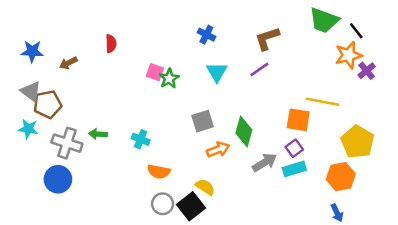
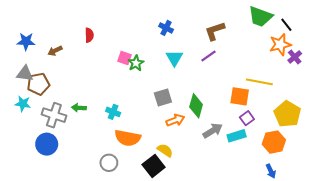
gray triangle: (31, 91) -> (25, 74), turned -30
purple square: (294, 148) -> (247, 118), moved
orange semicircle: (159, 171) -> (128, 138), size x1.4
gray circle: (163, 204) -> (109, 163), moved

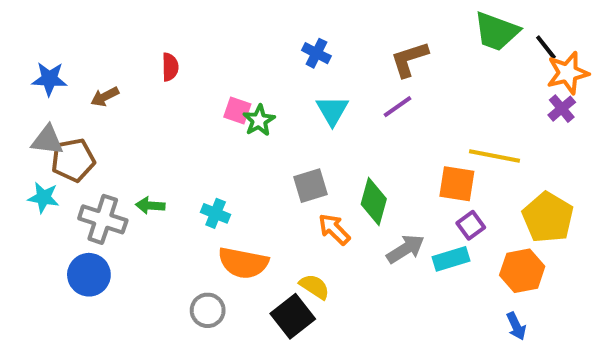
orange star: (280, 45) -> (568, 73), moved
orange arrow: (175, 120) -> (334, 229), turned -114

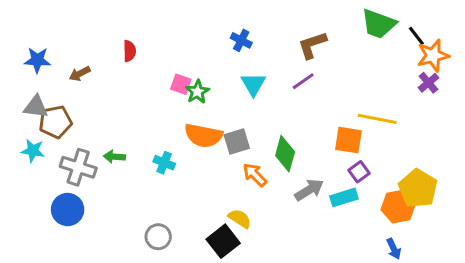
yellow pentagon: (548, 217) -> (418, 188), moved
orange semicircle: (243, 263) -> (203, 136), moved

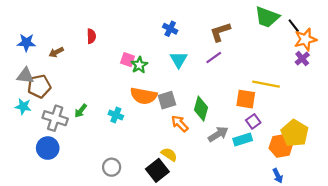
green arrow: (114, 157) -> (81, 111), turned -56

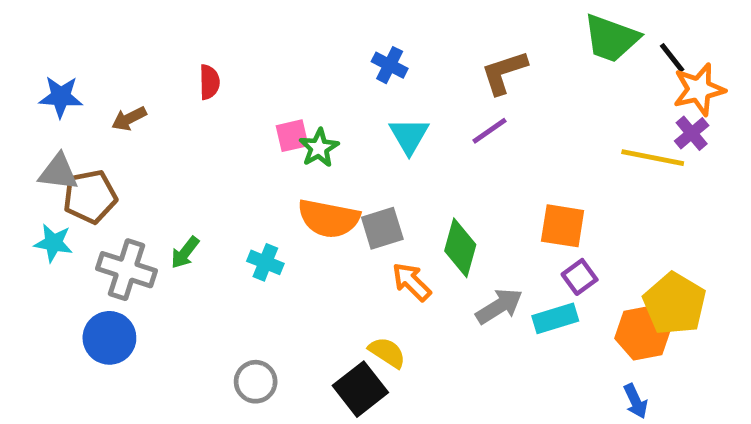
pink square: (128, 60) -> (292, 136), turned -32
yellow line: (266, 84) -> (653, 158), moved

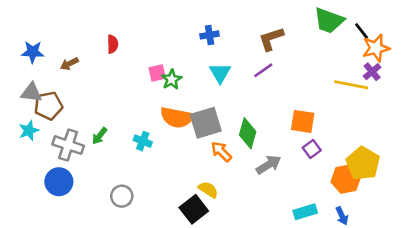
blue cross: (390, 65) -> (210, 35), turned -36
gray square: (382, 228) -> (206, 123), size x1.4
cyan star: (53, 243) -> (29, 131), turned -30
cyan rectangle: (555, 318) -> (305, 212), moved
gray circle: (256, 382) -> (122, 196), moved

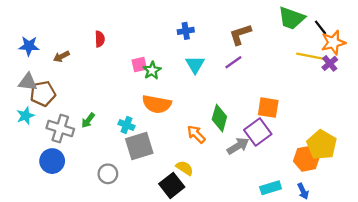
yellow line: (351, 85) -> (311, 56), moved
gray square: (206, 123) -> (139, 146), moved
purple square: (312, 149) -> (258, 132), moved, size x1.6

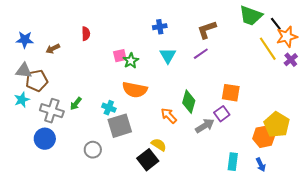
yellow line: (311, 56) -> (268, 49), turned 45
purple cross: (330, 63) -> (291, 60), moved
purple square: (258, 132) -> (222, 114), size x0.7
cyan rectangle: (271, 188) -> (233, 162), turned -66

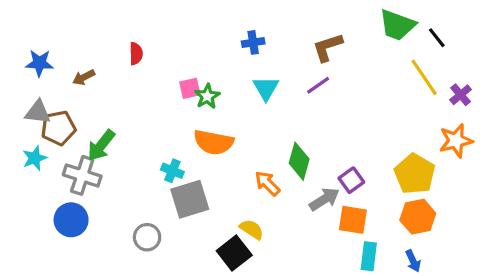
orange star: (287, 37) -> (456, 141), moved
orange square: (231, 93) -> (353, 220), moved
green arrow: (76, 104) -> (101, 145), moved, size x1.5
yellow pentagon: (277, 125) -> (415, 174), moved

